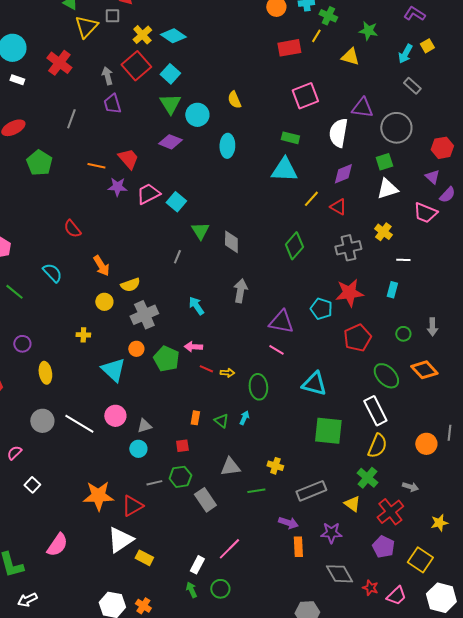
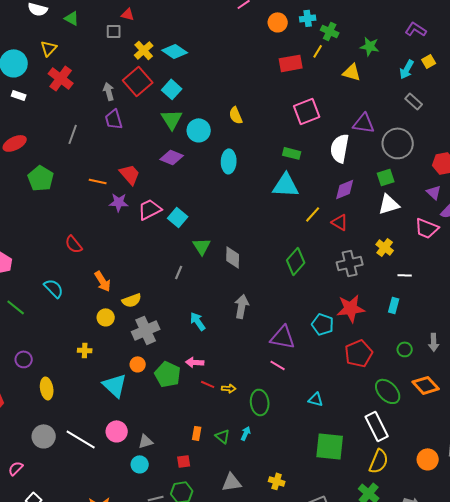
yellow triangle: (86, 27) -> (49, 48), moved, size x0.7
cyan triangle: (314, 384) -> (316, 399), size x0.6

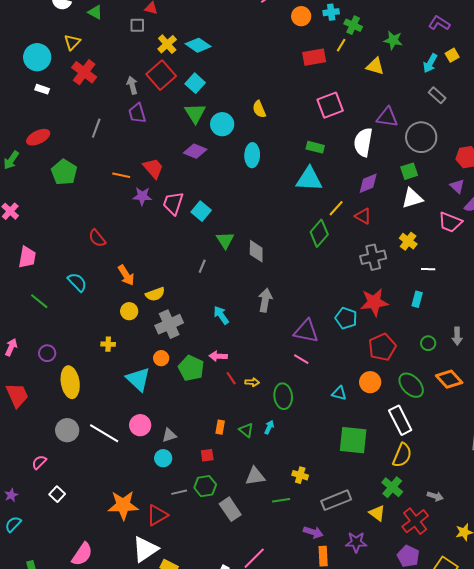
pink trapezoid: (150, 209) -> (173, 203), turned -45
green diamond: (296, 261) -> (319, 233), moved
red line: (208, 384) -> (231, 378), turned 32
yellow ellipse: (47, 388) -> (70, 382), size x1.4
orange circle: (428, 459) -> (370, 382), moved

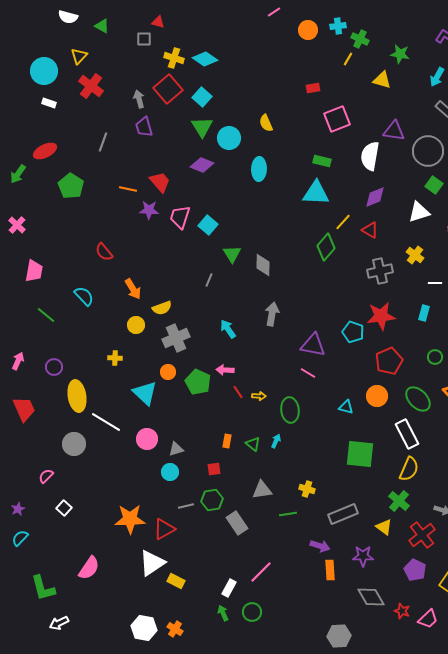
yellow cross: (167, 44) -> (174, 58), turned -30
red rectangle: (314, 57) -> (313, 88), moved, size x0.6
green square: (409, 171) -> (434, 185), moved, turned -36
white line: (104, 433) -> (106, 422), moved

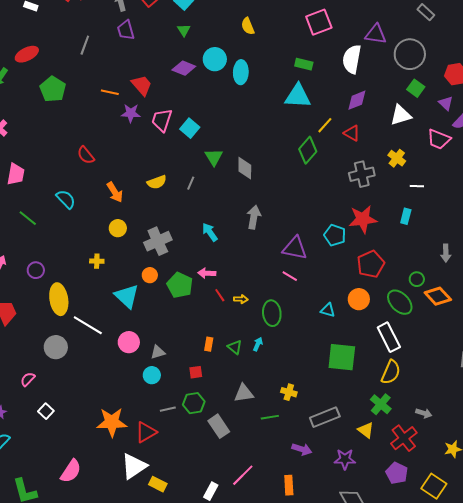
green triangle: (202, 127) -> (184, 30), size x0.6
cyan circle: (229, 138) -> (215, 59), moved
yellow semicircle: (162, 308) -> (157, 182), moved
green circle: (435, 357) -> (417, 279), moved
orange rectangle: (330, 570) -> (289, 485), moved

